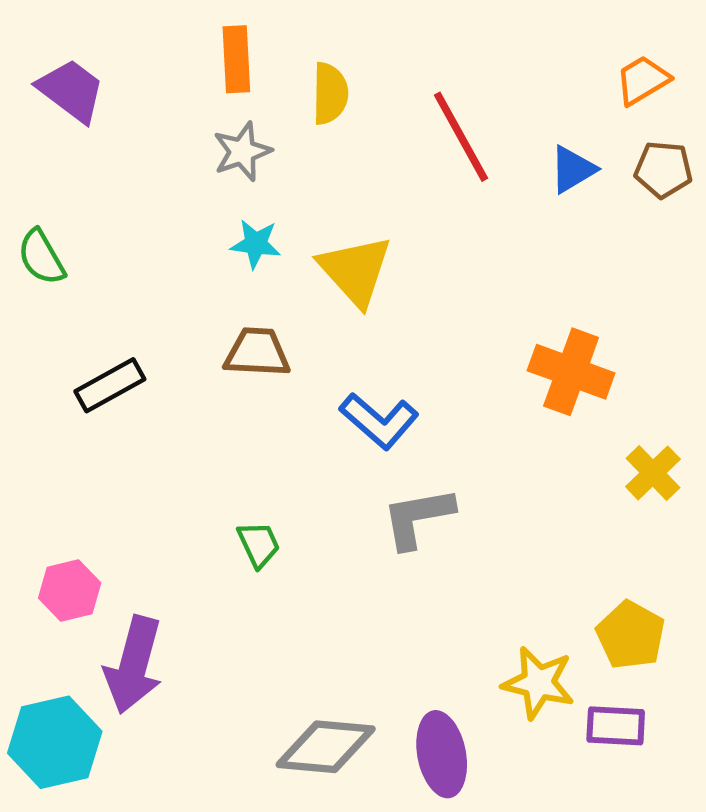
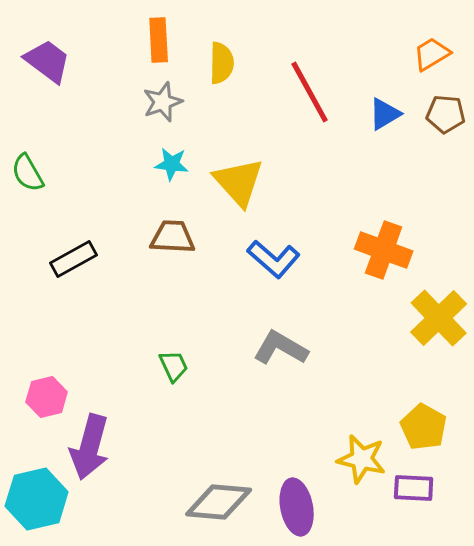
blue L-shape: (379, 421) -> (274, 259), moved
yellow cross: (653, 473) -> (439, 318), size x1.5
gray L-shape: (418, 518) -> (281, 348), turned 40

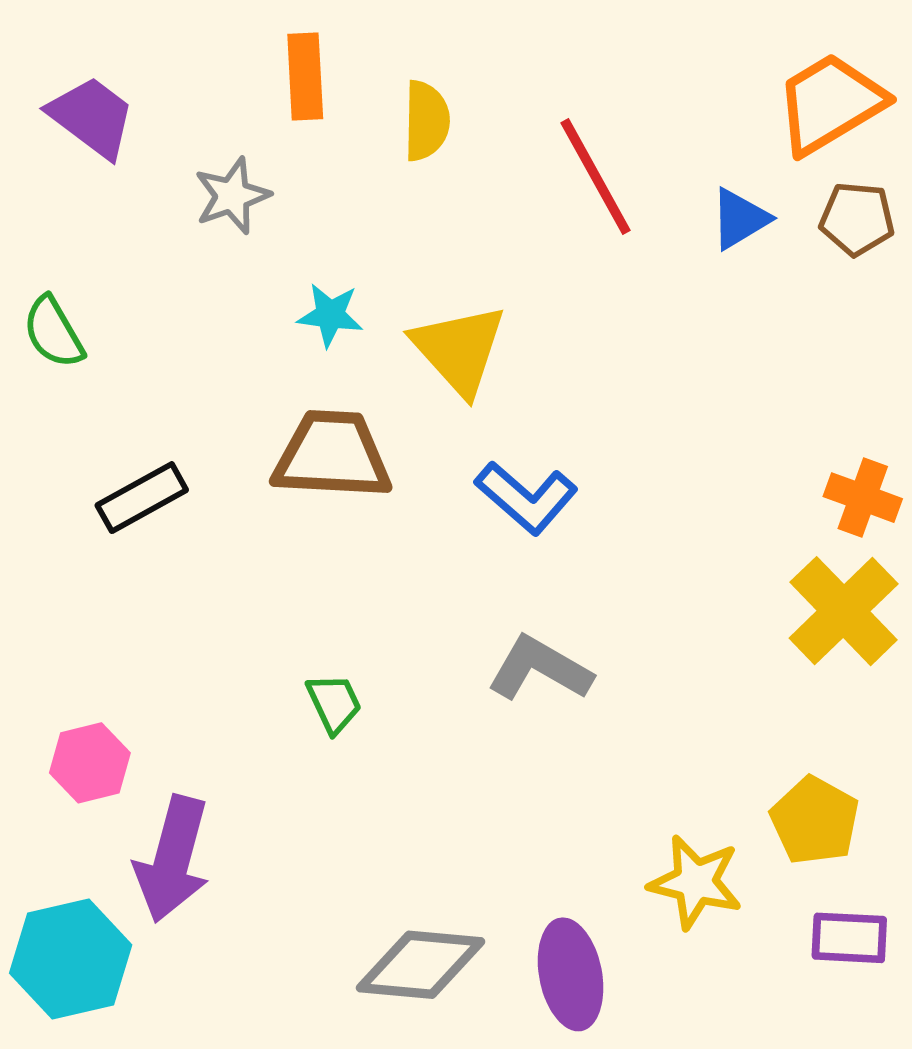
orange trapezoid: (432, 54) -> (830, 103), size x1.6
gray star: (163, 102) -> (232, 196), moved
brown trapezoid: (173, 237) -> (332, 455), size x1.4
orange cross: (384, 250) -> (863, 498), moved, size x0.7
purple rectangle: (414, 488) -> (849, 938), moved

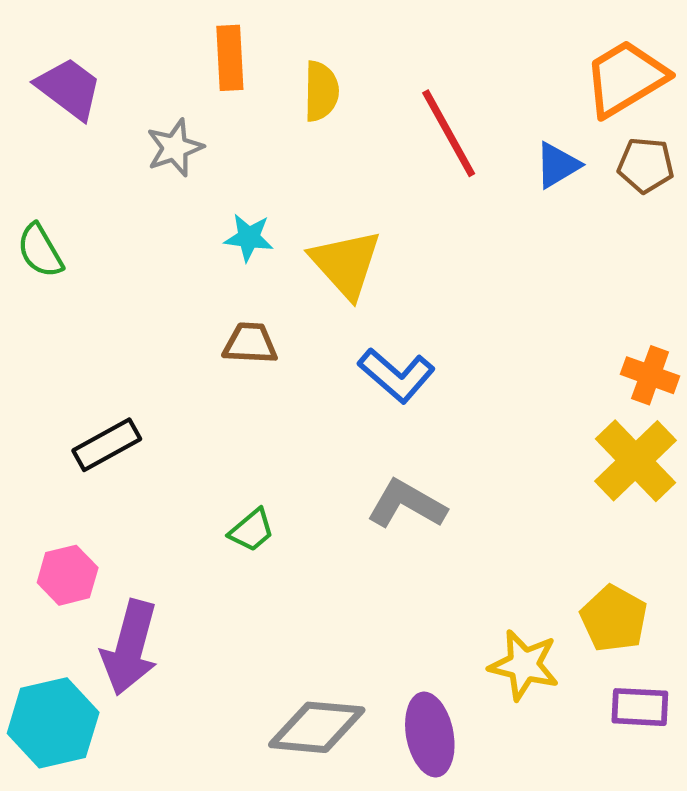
brown trapezoid: (332, 455) -> (250, 343), size x0.6
black rectangle: (142, 498) -> (107, 445), moved
green trapezoid: (334, 703) -> (252, 530), turned 75

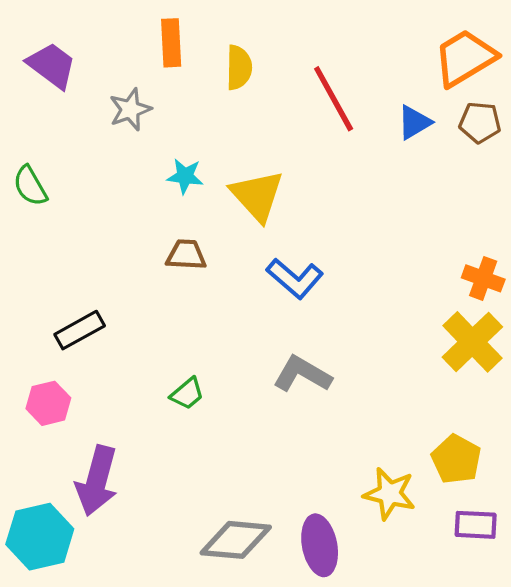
pink hexagon: (68, 575) -> (48, 403), moved

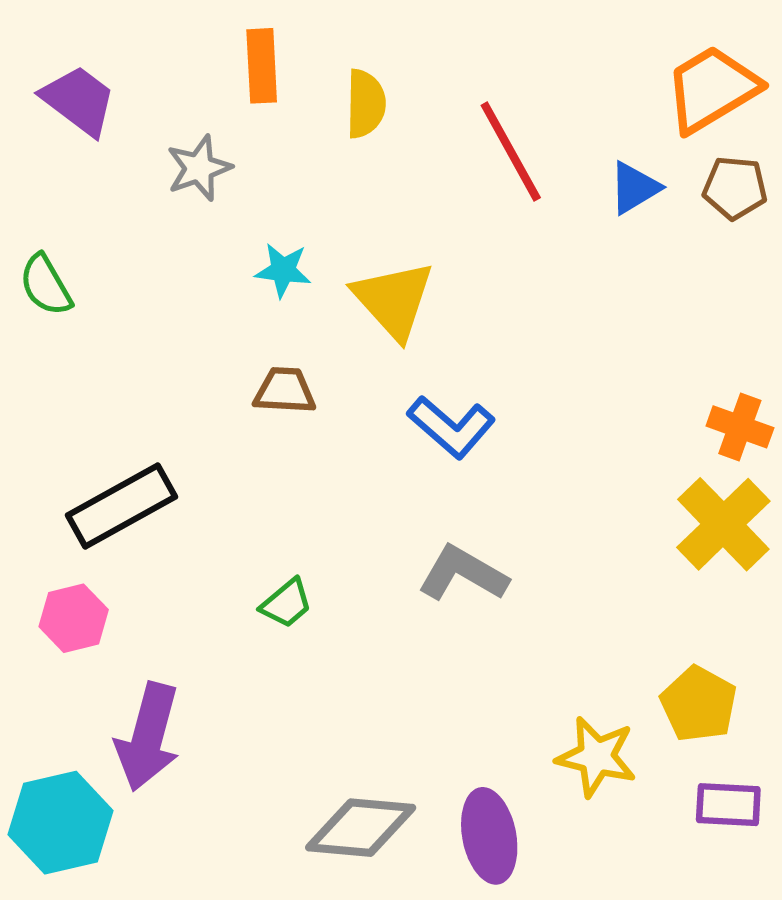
black rectangle: (80, 330) -> (122, 506), size x1.4

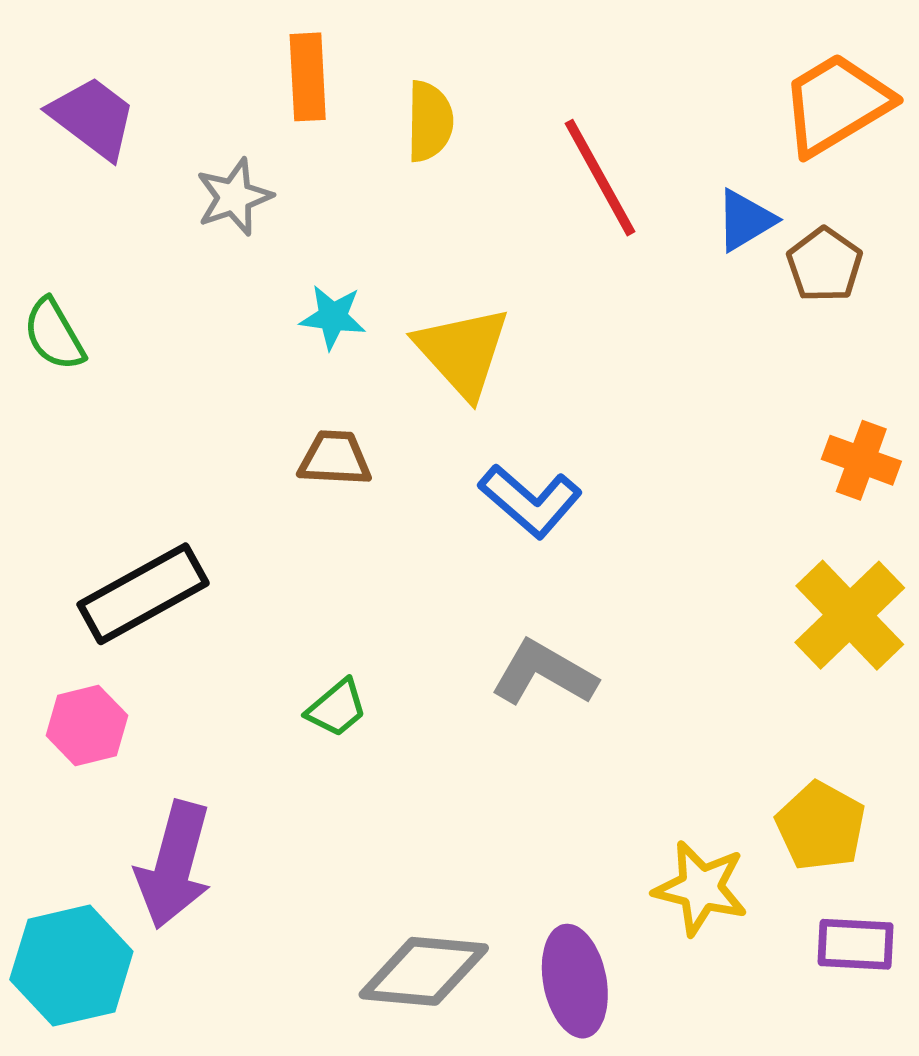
brown pentagon: (735, 188) -> (825, 265), moved, turned 30
orange cross: (740, 427) -> (861, 460), moved

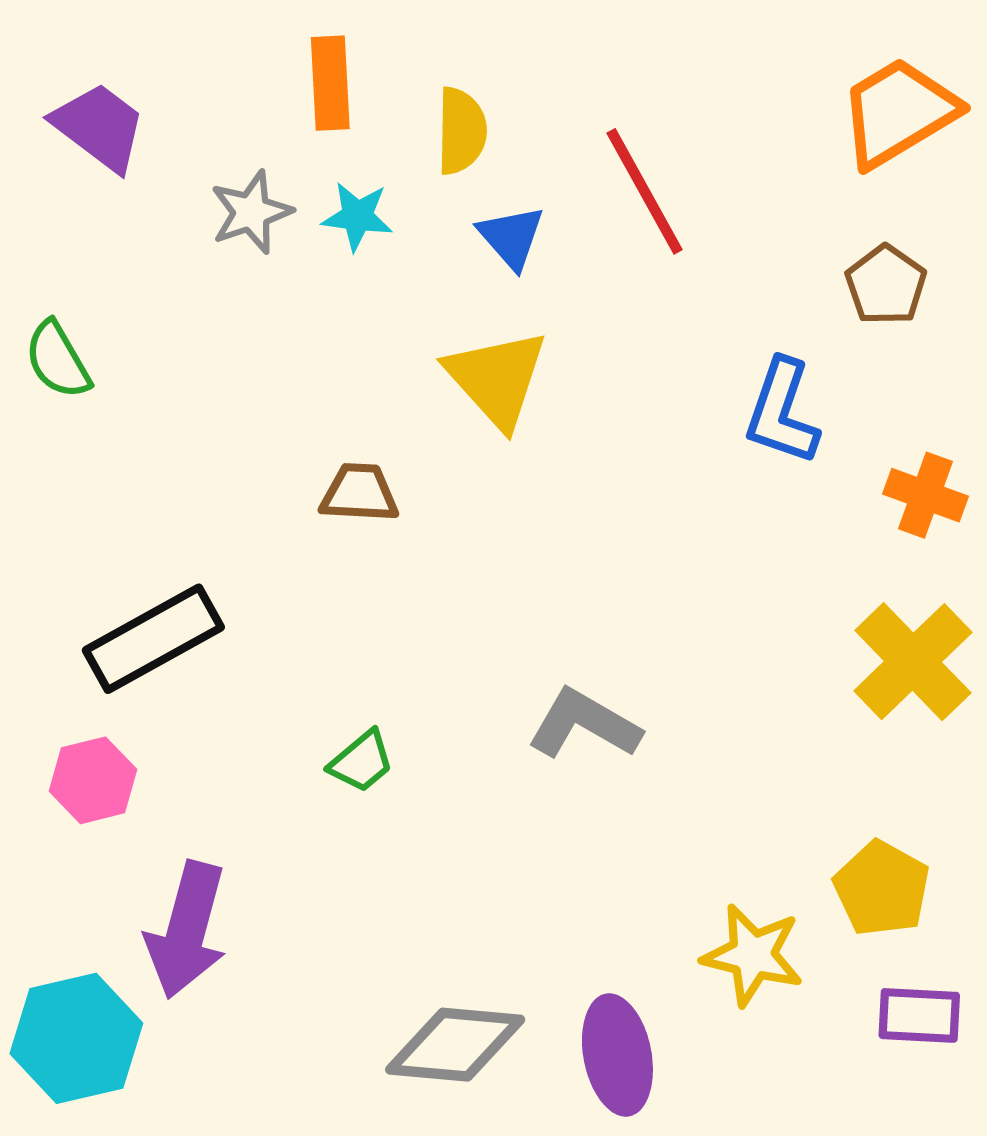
blue triangle: (745, 220) -> (511, 237), moved, turned -40
cyan star: (333, 317) -> (357, 216), moved
blue L-shape: (530, 501) -> (782, 412), moved, turned 68

